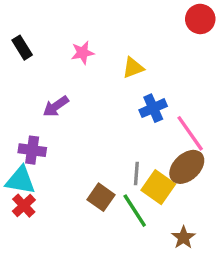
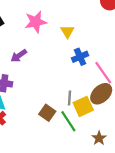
pink star: (83, 53) -> (36, 22), size x1.5
yellow triangle: (133, 68) -> (67, 31), turned -40
yellow square: (158, 187) -> (83, 106), turned 30

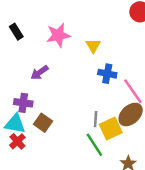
blue cross: (80, 57) -> (107, 74), turned 35
brown square: (47, 113) -> (43, 123), moved

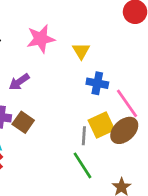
brown square: (43, 123) -> (23, 122), moved
yellow square: (111, 129) -> (101, 125), moved

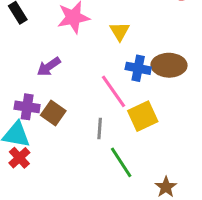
pink line: (127, 103) -> (113, 91), moved
brown ellipse: (124, 130) -> (169, 65), moved, turned 44
gray line: (84, 136) -> (100, 128), moved

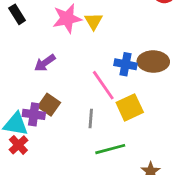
yellow triangle: (120, 31) -> (94, 21), moved
purple cross: (27, 107) -> (34, 114), moved
green line: (121, 162) -> (110, 149), turned -72

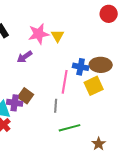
purple arrow: (45, 63) -> (25, 57), moved
pink line: (103, 85) -> (65, 82), turned 45
yellow square: (130, 107) -> (94, 86), moved

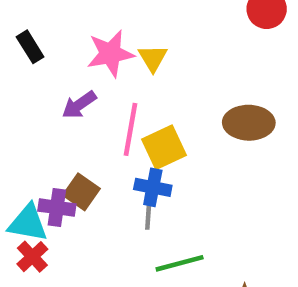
blue cross: (81, 67) -> (153, 187), moved
pink line: (65, 82) -> (131, 129), moved
yellow square: (94, 86) -> (164, 147), moved

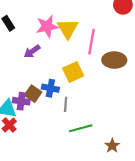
yellow triangle: (153, 58) -> (68, 29), size x1.5
pink line: (131, 129) -> (92, 42), moved
blue cross: (153, 187) -> (50, 88), moved

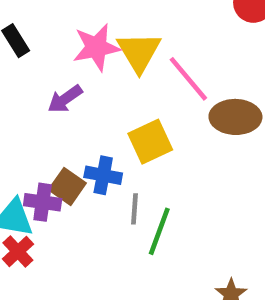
pink line: (92, 42) -> (188, 79), turned -50
green line: (81, 128) -> (159, 231), moved, turned -55

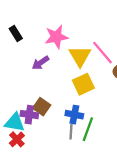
yellow triangle: (139, 52) -> (80, 56), moved
blue cross: (103, 175) -> (74, 115), moved
gray line: (135, 209) -> (71, 131), moved

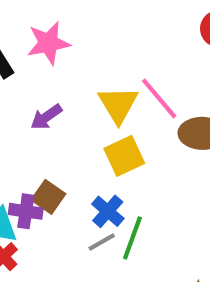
pink star: (56, 37) -> (48, 43), moved
blue cross: (74, 115) -> (108, 211), turned 30
gray line: (71, 131) -> (102, 242), turned 56

